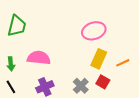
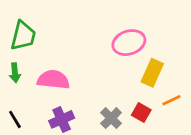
yellow rectangle: (99, 59) -> (152, 73), moved
orange line: (123, 63) -> (171, 100), moved
green arrow: (11, 64) -> (15, 73), moved

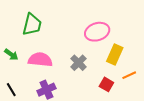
green trapezoid: (23, 36) -> (32, 24), moved
green arrow: (15, 73) -> (11, 54), turned -48
gray cross: (111, 118) -> (79, 63), moved

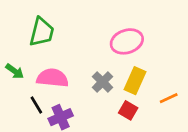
yellow rectangle: (115, 54) -> (135, 81), moved
red square: (106, 84) -> (128, 110), moved
black line: (11, 90) -> (36, 105), moved

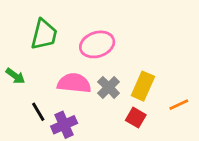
pink ellipse: (127, 41) -> (97, 44), moved
pink semicircle: (53, 78) -> (74, 83), moved

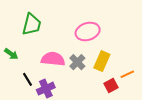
pink ellipse: (97, 44) -> (88, 31), moved
red square: (136, 118) -> (111, 85), moved, turned 32

